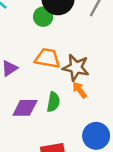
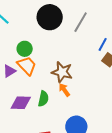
green circle: (43, 17) -> (25, 49), moved
orange trapezoid: (47, 58) -> (27, 66), moved, turned 35

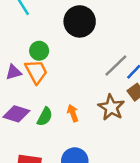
gray line: (81, 22) -> (116, 65), moved
brown star: (62, 72) -> (111, 107), moved

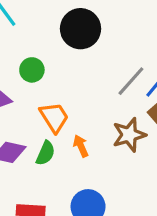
orange trapezoid: (36, 72) -> (54, 117), moved
brown star: (111, 107) -> (129, 135), turned 30

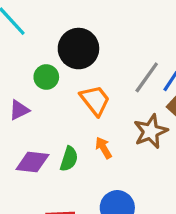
black circle: (81, 29) -> (78, 49), moved
orange trapezoid: (54, 117) -> (95, 100), moved

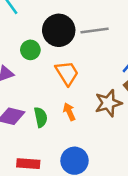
gray line: (147, 77) -> (95, 30), moved, turned 40
green semicircle: (69, 159) -> (41, 117), turned -36

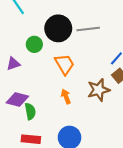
green semicircle: (41, 117) -> (30, 111), moved

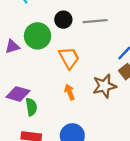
black circle: (58, 28) -> (63, 20), size x0.6
green circle: (34, 44) -> (38, 36), size x1.5
purple triangle: (13, 64) -> (12, 47), moved

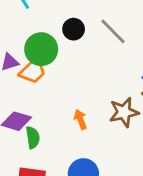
gray line: (95, 21) -> (113, 31), turned 50
orange trapezoid: (69, 58) -> (33, 71), moved, turned 75

